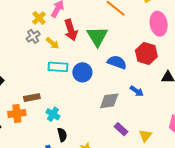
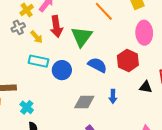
blue arrow: (137, 91) -> (113, 96), turned 48

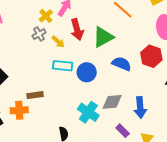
green triangle: (82, 37) -> (103, 37), turned 30
blue arrow: (113, 96) -> (140, 107), moved, size x1.5
cyan cross: (27, 107) -> (88, 112), moved, size x1.5

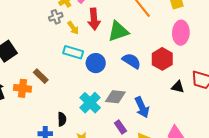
brown rectangle: (35, 95) -> (41, 76), turned 42
blue arrow: (140, 107) -> (142, 107), turned -30

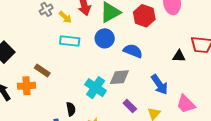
red hexagon: (162, 59) -> (144, 16), moved
blue semicircle: (132, 61) -> (133, 51), moved
blue circle: (96, 63) -> (105, 38), moved
blue arrow: (142, 107) -> (159, 84), moved

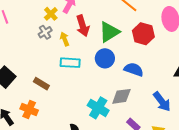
yellow arrow: (65, 17) -> (65, 39), turned -152
brown rectangle: (42, 71) -> (41, 84), moved
orange cross: (26, 86) -> (29, 109), turned 30

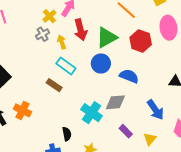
cyan rectangle: (70, 63) -> (66, 66), turned 30
brown rectangle: (41, 84) -> (54, 85), moved

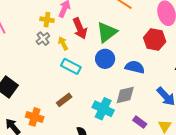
yellow cross: (49, 16) -> (47, 20), turned -32
red hexagon: (141, 41) -> (155, 40), moved
brown rectangle: (54, 85) -> (64, 100), moved, turned -63

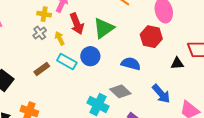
blue circle: (105, 59) -> (90, 56), moved
gray diamond: (125, 95) -> (120, 91), turned 55
brown rectangle: (64, 100) -> (42, 69), moved

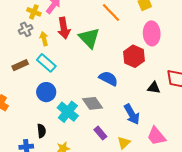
green triangle: (104, 28) -> (89, 38), turned -50
blue circle: (90, 56) -> (46, 92), moved

